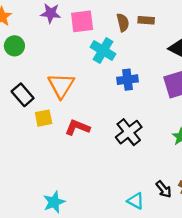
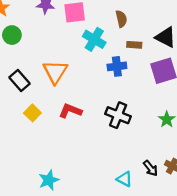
brown rectangle: (146, 20) -> (134, 45), moved
brown semicircle: (123, 23) -> (121, 19), moved
yellow square: (44, 118) -> (32, 113), moved, turned -35
black cross: (129, 132) -> (118, 115), turned -30

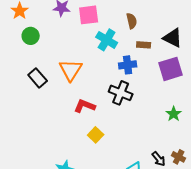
yellow square: (32, 113) -> (96, 135), moved
black cross: (118, 115) -> (121, 93), moved

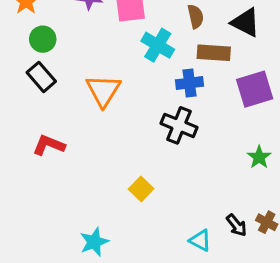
black triangle: (173, 38) -> (246, 22), moved
brown rectangle: (144, 45) -> (214, 53), size x1.5
black rectangle: (38, 78) -> (41, 77), moved
red L-shape: (85, 106) -> (49, 145), moved

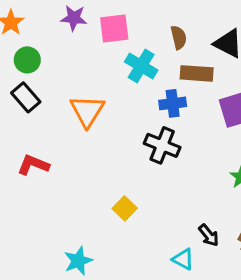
black arrow: (236, 225) -> (209, 235), moved

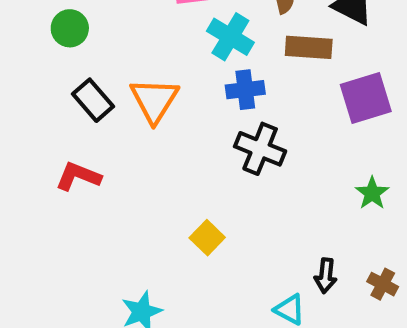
black rectangle: (26, 97) -> (93, 100), moved
blue cross: (173, 103) -> (245, 90), moved
black arrow: (209, 235) -> (326, 276), turned 45

